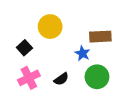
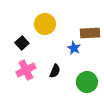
green circle: (97, 77) -> (87, 82), moved
black semicircle: (61, 79) -> (55, 71), turned -32

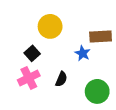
black square: (22, 43) -> (32, 53), moved

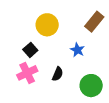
brown rectangle: (101, 37) -> (94, 22), moved, turned -48

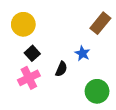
yellow circle: (47, 25) -> (23, 24), moved
black semicircle: (58, 74) -> (61, 69), moved

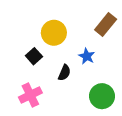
yellow circle: (23, 24) -> (54, 33), moved
pink cross: (29, 78) -> (30, 95), moved

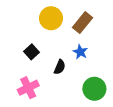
brown rectangle: (106, 25) -> (82, 23), moved
yellow circle: (54, 33) -> (51, 18), moved

